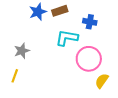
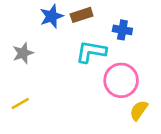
gray star: (22, 51) -> (23, 53), moved
yellow line: (15, 76) -> (20, 104), turned 40

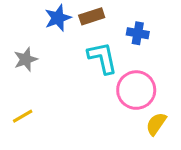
cyan L-shape: (91, 52) -> (102, 58), turned 68

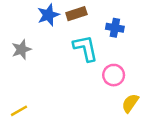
pink circle: (136, 90) -> (114, 75), size x0.7
yellow line: (23, 116) -> (19, 111), moved

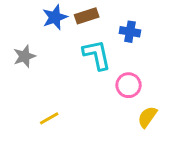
yellow line: (19, 111) -> (49, 118), moved

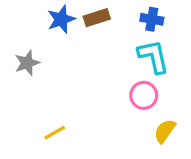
blue cross: (130, 32) -> (152, 19), moved
cyan L-shape: (97, 55) -> (153, 57), moved

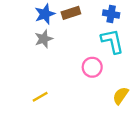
gray star: (27, 63) -> (44, 39), moved
pink circle: (144, 95) -> (92, 67), moved

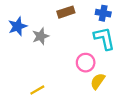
blue star: (45, 14) -> (18, 26), moved
yellow semicircle: (121, 96) -> (98, 81), moved

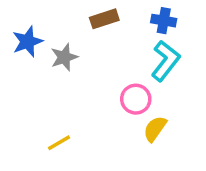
cyan L-shape: (104, 38) -> (165, 61), turned 50

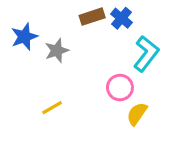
blue cross: (164, 21) -> (121, 18), moved, turned 30
yellow line: (59, 143) -> (52, 108), moved

